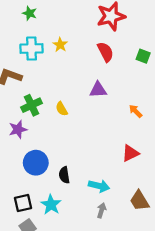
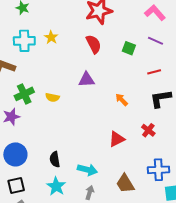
yellow semicircle: (62, 109) -> (52, 97), turned -48
blue circle: (36, 163) -> (15, 154), moved
cyan star: (51, 205) -> (56, 186), moved

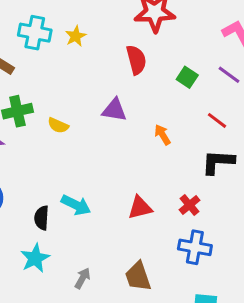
red line: (154, 72) -> (217, 120), turned 40
orange arrow: (122, 100) -> (163, 135), moved
cyan arrow: (87, 170) -> (76, 205), moved
blue cross: (158, 170) -> (195, 247), moved

